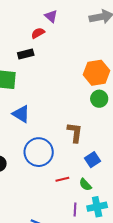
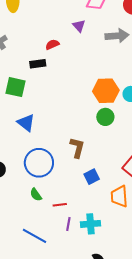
purple triangle: (51, 16) -> (79, 26), moved
red line: (62, 179) -> (60, 205), moved
green semicircle: (85, 185) -> (36, 195), moved

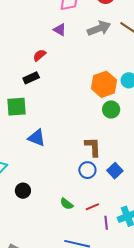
blue circle: (39, 163) -> (87, 170), moved, size x0.6

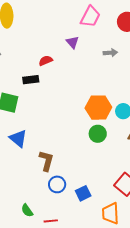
gray arrow: (99, 28) -> (110, 53), size x0.6
brown L-shape: (93, 147) -> (46, 161), moved

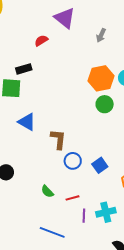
purple triangle: (73, 42) -> (65, 18), size x1.6
gray arrow: (110, 53) -> (101, 35), moved, turned 128
black rectangle: (31, 80) -> (24, 69), moved

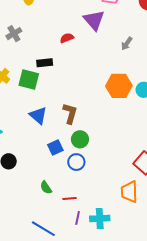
green circle: (105, 104) -> (80, 139), moved
brown L-shape: (58, 139) -> (70, 113), moved
blue square: (100, 165) -> (55, 148), moved

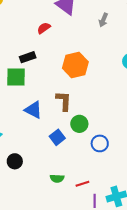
orange hexagon: (119, 86) -> (75, 65), moved
blue circle: (76, 162) -> (100, 143), moved
green semicircle: (46, 188) -> (57, 178), turned -40

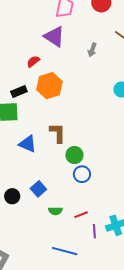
orange hexagon: (75, 65) -> (49, 86), moved
blue square: (57, 137) -> (38, 189), moved
blue circle: (100, 143) -> (82, 174), moved

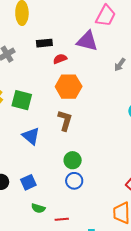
purple triangle: (54, 37) -> (87, 41), turned -35
black rectangle: (19, 92) -> (44, 43), moved
brown L-shape: (58, 133) -> (65, 120), moved

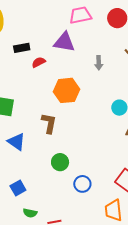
pink trapezoid: (106, 16) -> (80, 15), turned -125
gray arrow: (120, 65) -> (99, 63), turned -32
orange hexagon: (69, 87) -> (67, 90), moved
blue circle: (74, 181) -> (82, 184), moved

